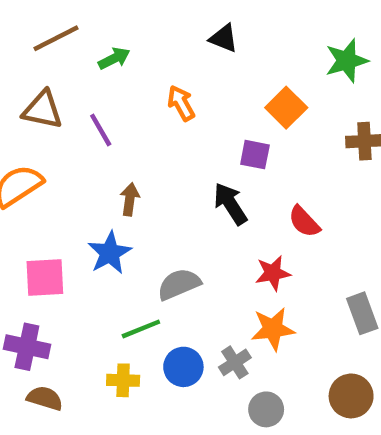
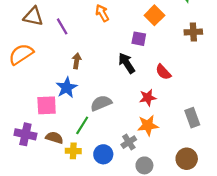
pink square: (45, 277) -> (47, 105), moved
green line: (141, 329) -> (82, 125), turned -36
blue circle: (183, 367) -> (103, 154), moved
brown semicircle: (45, 398) -> (54, 138), moved

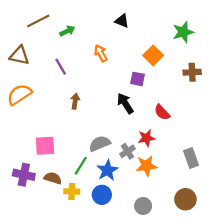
brown triangle: (33, 16) -> (19, 55), moved
blue star: (67, 88) -> (107, 170), moved
gray cross: (129, 142) -> (127, 151), moved

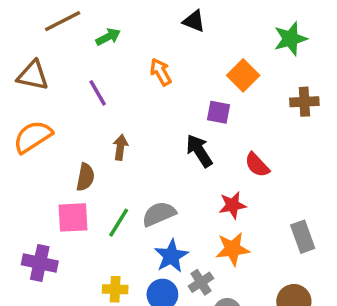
gray cross: (127, 151) -> (201, 282), moved
green line: (81, 166) -> (119, 223), moved
brown semicircle: (53, 178) -> (85, 177), moved, turned 84

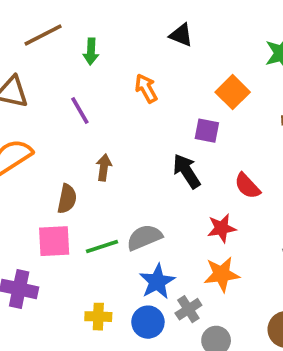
green arrow: (108, 37) -> (91, 52), turned 120
green line: (119, 223) -> (102, 247), turned 40

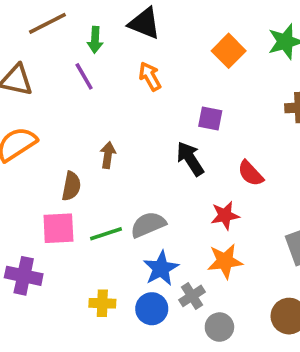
black triangle: (181, 35) -> (144, 23), moved, size x1.4
orange square: (233, 92) -> (229, 51), moved
purple line: (80, 110) -> (84, 76), moved

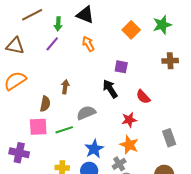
purple line: (84, 76) -> (52, 44), turned 70
gray semicircle: (148, 225) -> (86, 113), moved
orange star: (225, 261) -> (129, 145), turned 30
gray cross: (192, 296) -> (119, 164), moved

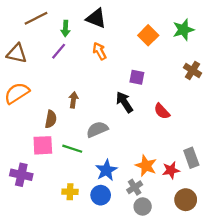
brown cross: (170, 61) -> (192, 70), turned 35
red star: (129, 120) -> (171, 170), moved
green line: (64, 130) -> (72, 149), turned 36

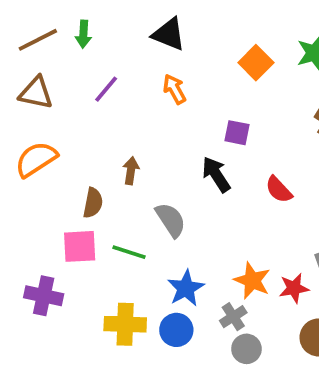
brown line: (36, 18) -> (38, 40), moved
green arrow: (65, 29) -> (83, 34), moved
gray semicircle: (97, 129) -> (171, 220), turned 80
yellow cross: (70, 192) -> (125, 324), size x1.5

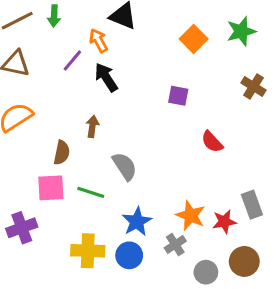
orange arrow: (174, 89) -> (99, 41), moved
black arrow: (216, 174) -> (106, 77), moved
purple cross: (44, 296) -> (22, 228), turned -32
gray circle: (246, 349) -> (206, 272), moved

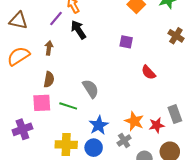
brown arrow: (92, 126) -> (49, 48), moved

